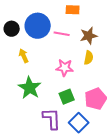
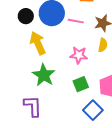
yellow arrow: (24, 56) -> (38, 43), size x1.6
purple L-shape: (52, 119) -> (33, 106), moved

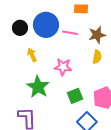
yellow arrow: (38, 43) -> (32, 55), size x0.6
pink star: (79, 55) -> (63, 67), moved

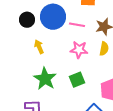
pink star: (63, 67) -> (79, 50), moved
green square: (75, 96) -> (77, 80), moved

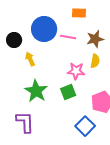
black circle: (27, 20) -> (14, 40), moved
pink star: (79, 50) -> (76, 71), moved

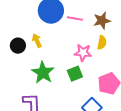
black circle: (14, 40) -> (18, 46), moved

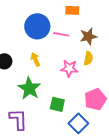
yellow arrow: (37, 41) -> (35, 59), moved
green square: (75, 74) -> (57, 104), moved, turned 35

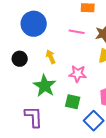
blue circle: (37, 26) -> (34, 24), moved
pink star: (69, 68) -> (78, 74), moved

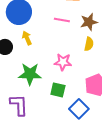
yellow arrow: (51, 57) -> (27, 38), moved
green star: (45, 86) -> (30, 74), turned -30

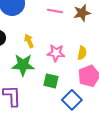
yellow arrow: (27, 38) -> (29, 41), moved
yellow semicircle: (89, 44) -> (82, 53), moved

